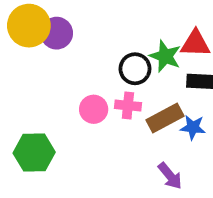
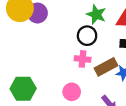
green star: (165, 56) -> (96, 14), moved
pink circle: (94, 109) -> (72, 92), moved

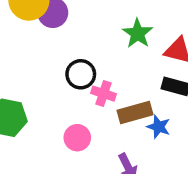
black circle: (87, 36) -> (81, 74), moved

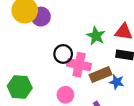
green star: (138, 33) -> (96, 36), moved
pink cross: (104, 94) -> (79, 65), size x1.5

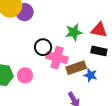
green star: (96, 36) -> (74, 32), turned 30
pink circle: (65, 95) -> (25, 75), moved

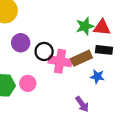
purple circle: (25, 12) -> (21, 43), moved
green star: (74, 32) -> (85, 26), moved
brown rectangle: (76, 68) -> (81, 58), moved

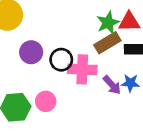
brown rectangle: (81, 58) -> (107, 43), moved
purple arrow: (82, 104) -> (112, 85), moved

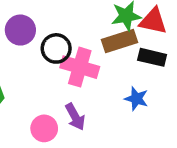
purple arrow: (112, 85) -> (75, 117), moved
pink circle: (46, 101) -> (44, 128), moved

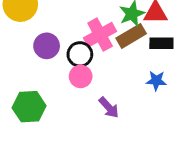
pink cross: (80, 67) -> (100, 35), moved, turned -32
pink circle: (44, 128) -> (81, 76), moved

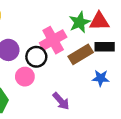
brown rectangle: (131, 36) -> (81, 54), moved
pink circle: (81, 76) -> (25, 77), moved

